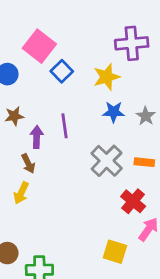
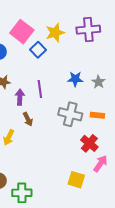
yellow star: (107, 77) -> (55, 33), moved
gray cross: (107, 161) -> (70, 114), turned -30
brown arrow: (28, 164) -> (28, 119), moved

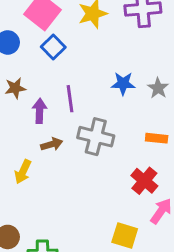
blue square: (38, 50) -> (53, 47), moved
gray cross: (70, 114) -> (96, 137), moved
brown arrow: (28, 119) -> (52, 144), turned -80

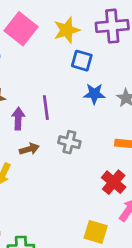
blue square: (53, 47) -> (82, 61), moved, turned -30
gray cross: (96, 137) -> (69, 142), size x0.7

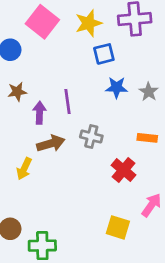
blue square: (82, 61) -> (104, 54), turned -30
brown arrow: (29, 149) -> (51, 143), size x1.4
red cross: (114, 182) -> (123, 170), moved

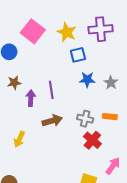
yellow star: (89, 23) -> (67, 32), turned -30
gray cross: (91, 136) -> (85, 119), moved
brown arrow: (51, 143) -> (52, 121), moved

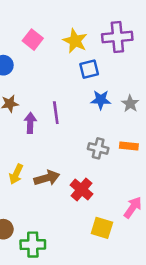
pink square: (33, 31) -> (33, 40), size x0.7
brown arrow: (52, 121) -> (47, 178), moved
red cross: (92, 140) -> (81, 189), moved

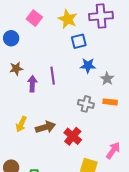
gray star: (130, 104) -> (107, 79), moved

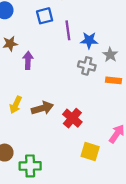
blue square: (79, 41) -> (45, 16), moved
purple line: (53, 76) -> (68, 30), moved
gray cross: (86, 104) -> (87, 66), moved

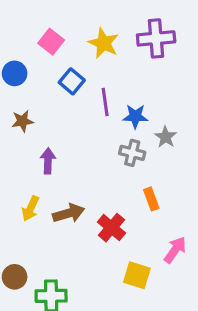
blue square: (45, 16) -> (72, 81), turned -36
purple arrow: (28, 60) -> (48, 161), moved
orange rectangle: (113, 80) -> (151, 199), moved, turned 64

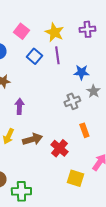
purple cross: (156, 38) -> (87, 29), size x0.7
purple line: (105, 102) -> (57, 55), moved
blue star: (135, 116) -> (81, 72), moved
gray cross: (132, 153) -> (72, 101), turned -35

